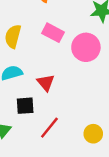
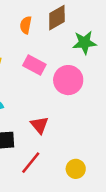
red triangle: (46, 83) -> (39, 125), moved

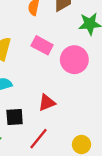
red triangle: (39, 125) -> (47, 103), turned 48

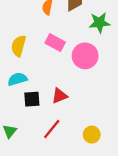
black square: (15, 117) -> (32, 99), moved

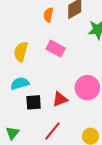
pink circle: (85, 56) -> (87, 88), moved

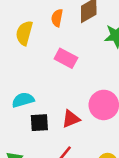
yellow semicircle: (21, 52) -> (24, 33), moved

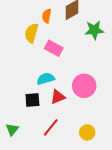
yellow semicircle: (24, 33) -> (31, 33), moved
cyan semicircle: (23, 100) -> (46, 79), moved

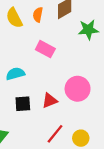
yellow semicircle: (31, 33) -> (14, 18), moved, turned -42
cyan semicircle: (46, 79) -> (15, 74), moved
red line: (51, 127) -> (55, 134), moved

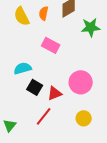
black square: (23, 104) -> (35, 87), moved, turned 35
red line: (55, 134) -> (44, 116), moved
yellow circle: (81, 138) -> (84, 118), moved

